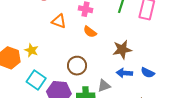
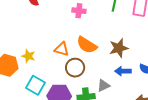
orange triangle: (59, 21) -> (62, 49), moved
orange semicircle: (90, 32) -> (87, 45), moved, size x1.5

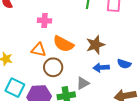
pink cross: (79, 11) -> (45, 21), moved

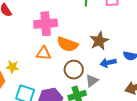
pink cross: (45, 21) -> (46, 24), size x1.6
brown circle: (53, 67) -> (74, 70), moved

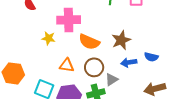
orange triangle: (44, 53) -> (67, 65), moved
yellow star: (12, 67) -> (49, 38), moved

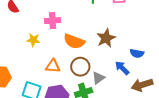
pink cross: (69, 20) -> (52, 21), size x0.7
blue arrow: (129, 62) -> (122, 68), moved, turned 56

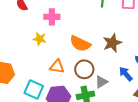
pink cross: (52, 21) -> (52, 17), moved

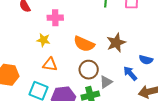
orange triangle: (57, 67) -> (50, 64), moved

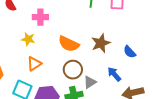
blue semicircle: (146, 60) -> (130, 52), moved, turned 32
orange triangle: (50, 64) -> (34, 64), turned -42

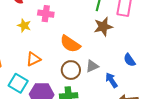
yellow star: (28, 39) -> (24, 26), moved
brown star: (101, 43) -> (103, 27), moved
gray triangle: (90, 82) -> (92, 66), moved

